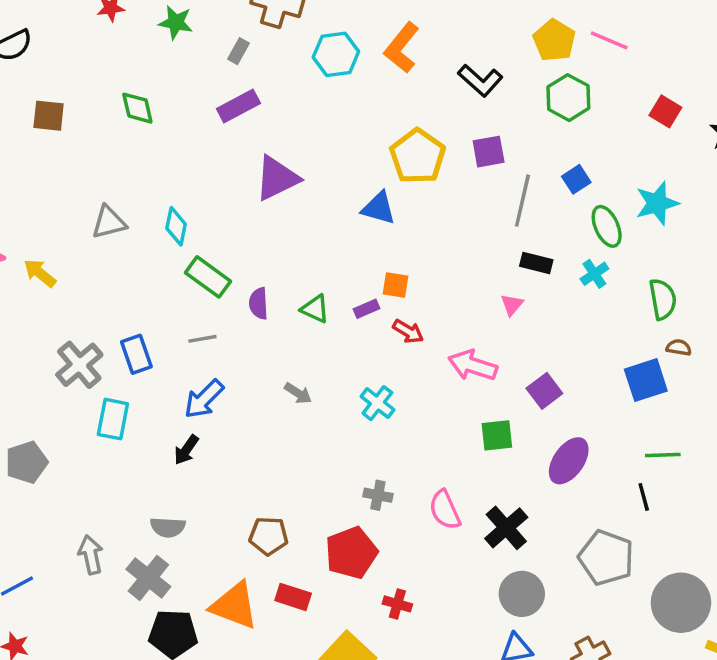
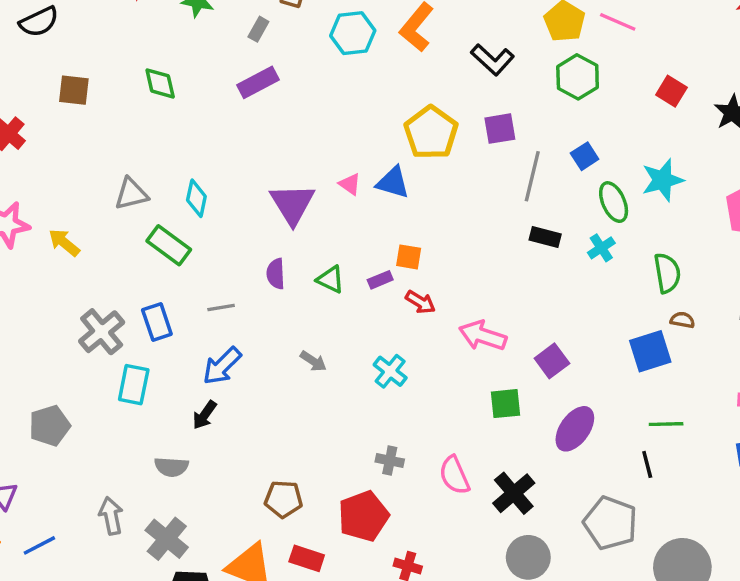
purple triangle: (277, 178) -> (292, 204), moved, turned -36
green rectangle: (208, 277) -> (169, 245), moved
pink triangle: (512, 305) -> (350, 184), moved, turned -35
gray semicircle: (168, 527) -> (171, 467), moved

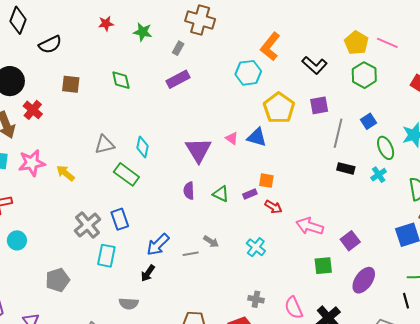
cyan hexagon: (353, 33) -> (248, 73), moved
gray line: (221, 308) -> (191, 254), moved

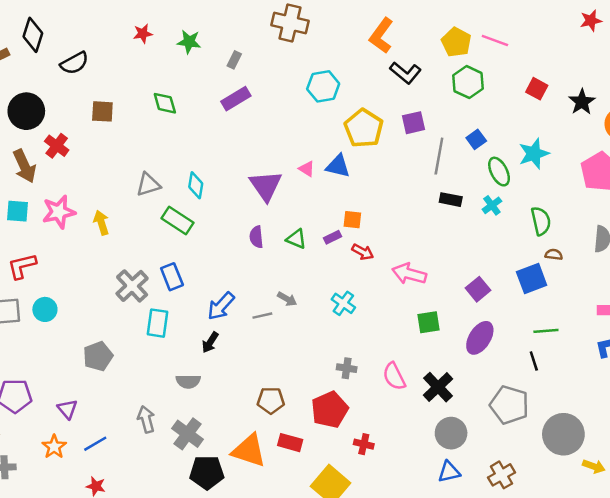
brown cross: (200, 20) -> (290, 23), moved
orange L-shape: (270, 47) -> (381, 36), moved
yellow arrow: (65, 173) -> (101, 223), turned 36
purple square: (350, 241) -> (478, 289), moved

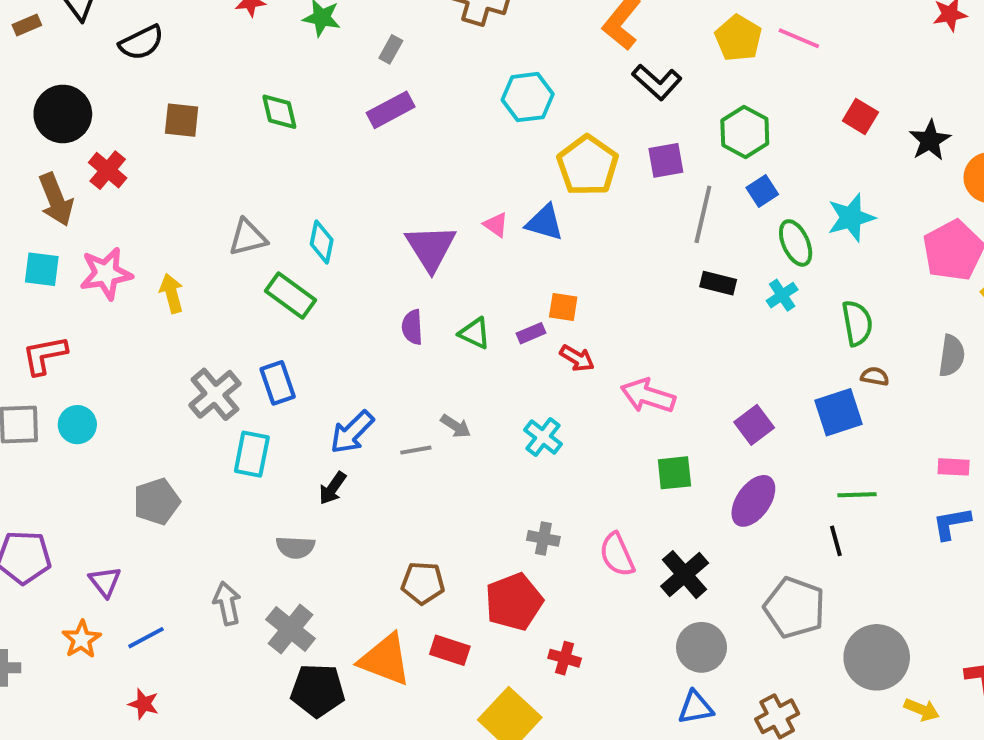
green hexagon: (468, 82) -> (745, 132), moved

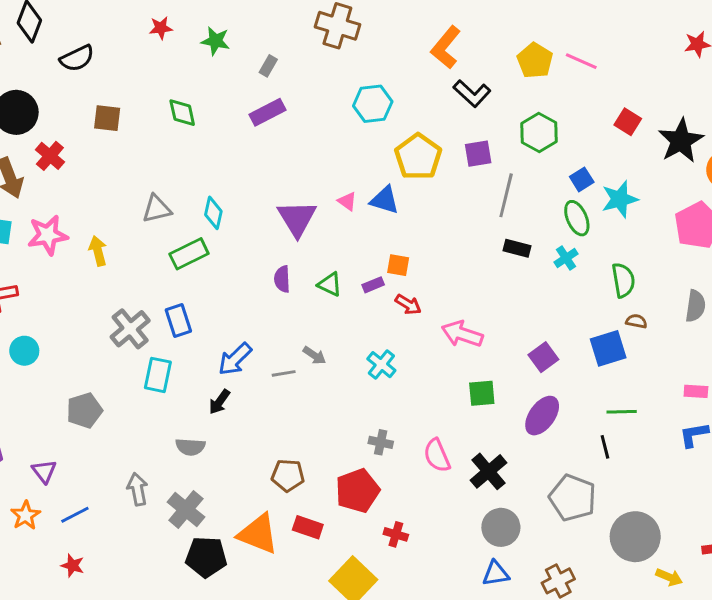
black star: (930, 140) -> (681, 141), size x1.4
blue square: (762, 191) -> (582, 179), moved
green rectangle: (291, 296) -> (189, 254), turned -63

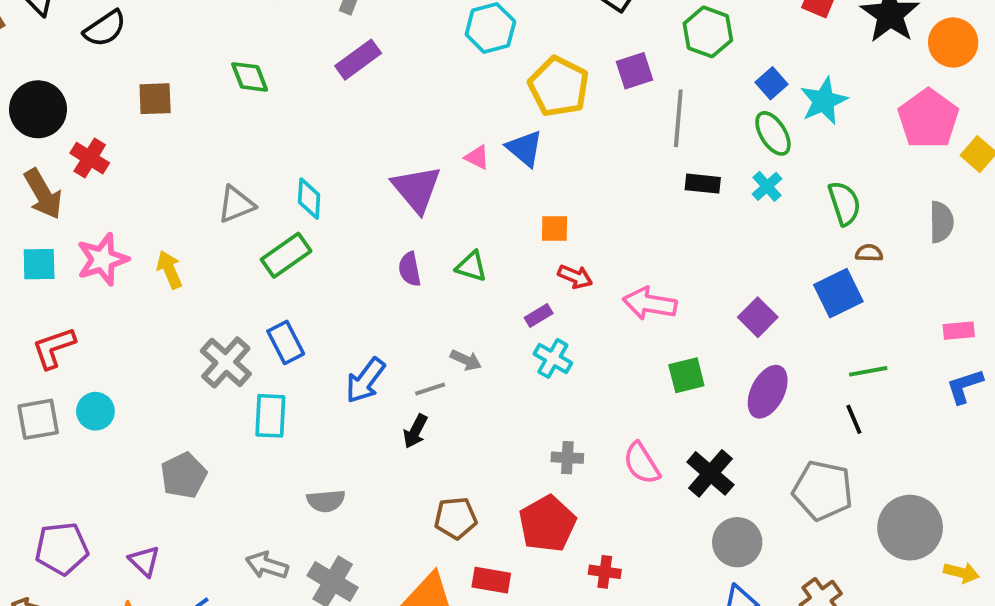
blue triangle: (385, 200) -> (525, 148), turned 32
purple rectangle: (373, 285) -> (539, 315), moved
black arrow: (219, 402) -> (415, 431), moved
gray arrow: (138, 489) -> (267, 565), turned -52

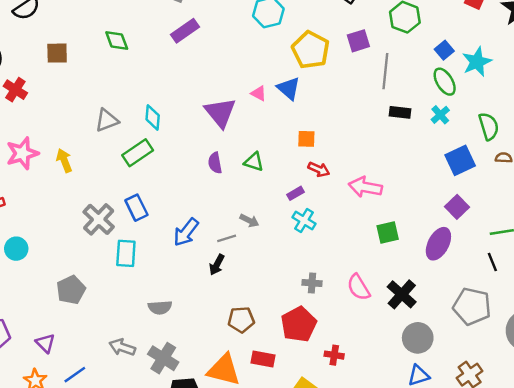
blue square: (838, 293) -> (460, 160), moved
purple square: (758, 317) -> (457, 207), moved

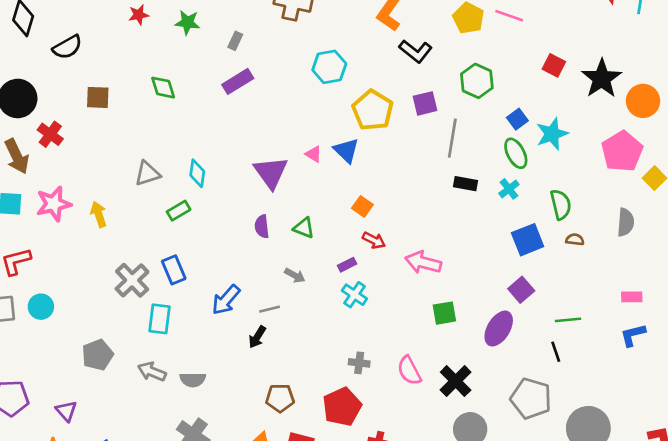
orange square: (306, 139) -> (362, 206), turned 30
green rectangle: (138, 153) -> (179, 211), size x0.7
gray arrow: (249, 221) -> (295, 275), moved
gray arrow: (122, 347) -> (152, 372), moved

